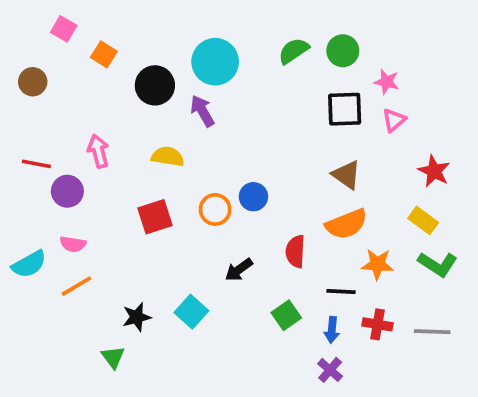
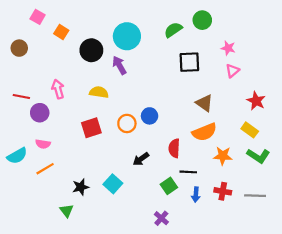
green circle: (343, 51) -> (202, 20), moved
black square: (345, 109) -> (189, 62), moved
black line: (341, 292) -> (188, 172), moved
purple cross: (330, 370) -> (161, 218), moved

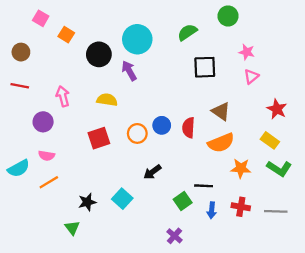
green circle: (202, 20) -> (228, 16), moved
red line: (21, 97) -> (20, 86), moved
red semicircle: (174, 148) -> (188, 128), moved

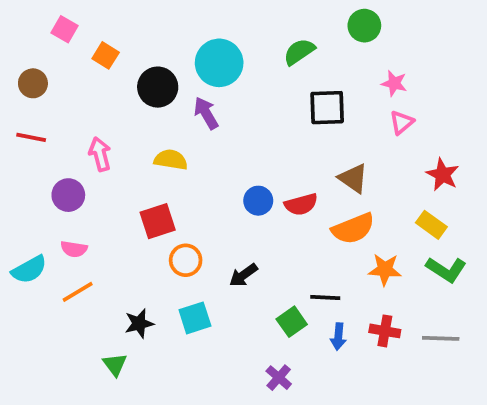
red semicircle: (188, 128) -> (301, 204), turned -108
orange circle: (137, 133) -> (186, 260), moved
cyan square: (122, 199) -> (195, 318), turned 30

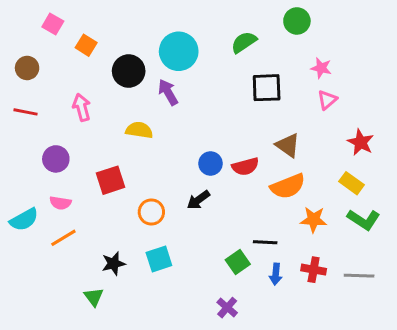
pink arrow: (100, 154) -> (82, 107), moved
red square: (158, 221) -> (110, 180), moved
black arrow: (243, 275) -> (198, 200), moved

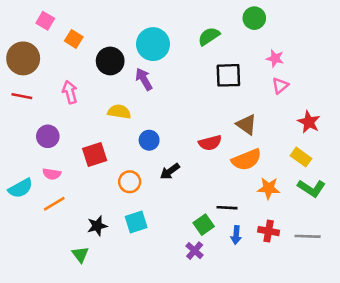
brown circle: (27, 68) -> (23, 58), size x1.6
blue circle: (210, 163) -> (149, 140), moved
purple cross: (227, 308) -> (195, 251), moved

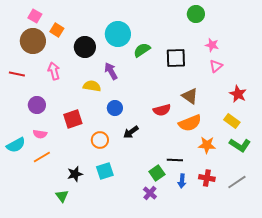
green semicircle: (209, 36) -> (142, 50), moved
brown circle: (23, 58) -> (33, 41), moved
purple arrow: (144, 79) -> (111, 71), moved
gray line: (308, 236) -> (237, 182), turned -36

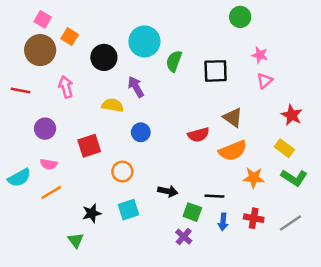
green semicircle: (142, 50) -> (174, 61), turned -36
black arrow: (131, 132) -> (168, 191), moved, turned -133
green square: (157, 173) -> (192, 212), turned -35

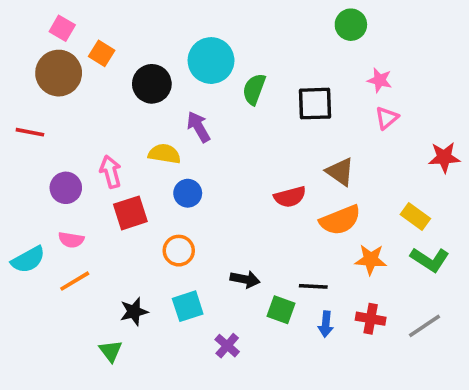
pink arrow: (66, 87) -> (111, 172), moved
red star: (292, 115) -> (444, 157), moved, turned -30
blue circle: (141, 132) -> (188, 193), moved
purple cross: (184, 237) -> (227, 346), moved

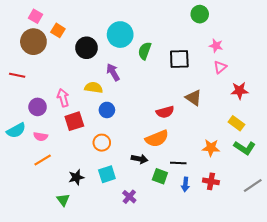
red star: (444, 157) -> (239, 91), moved
orange semicircle: (340, 220) -> (157, 139), moved
cyan semicircle: (28, 260) -> (16, 130), moved
gray line: (424, 326) -> (253, 185), moved

